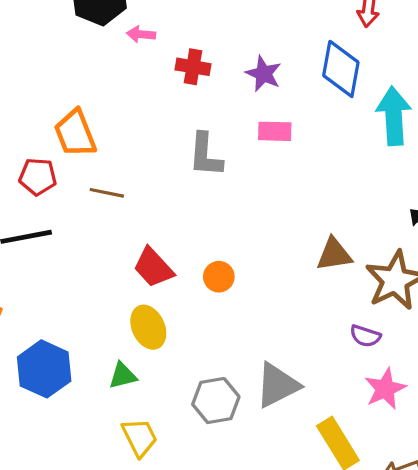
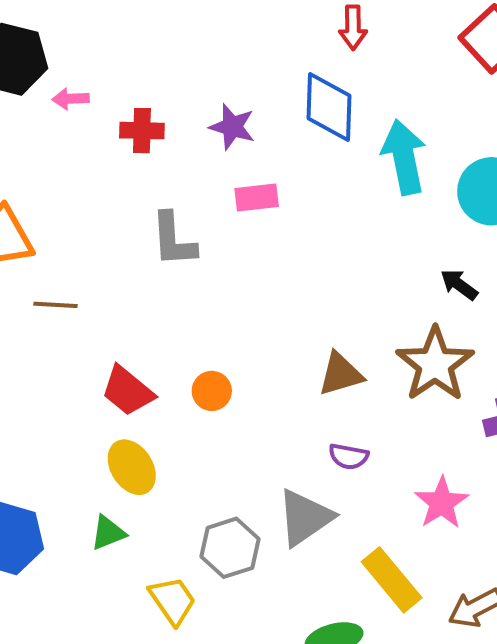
brown triangle: (334, 254) -> (341, 374), moved
purple semicircle: (365, 336) -> (349, 456), moved
yellow trapezoid: (140, 437) -> (173, 601), moved

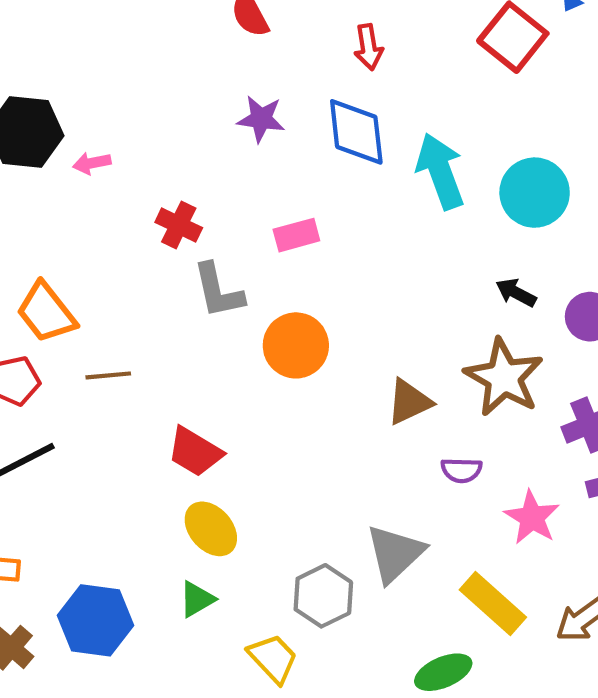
purple star: (232, 127) -> (261, 119), moved
red cross: (142, 131) -> (179, 225), moved, turned 33
orange circle: (212, 391) -> (296, 345), moved, size x1.6
purple semicircle: (349, 456) -> (461, 470), moved

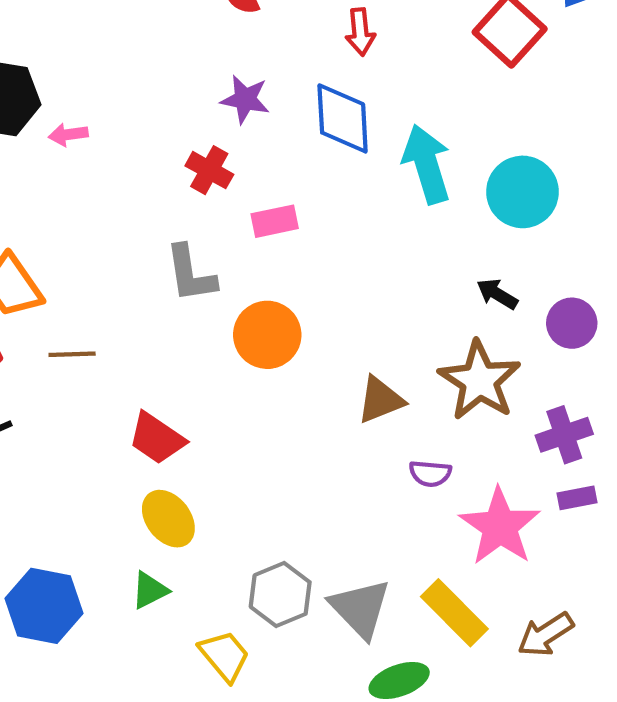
red cross: (179, 225) -> (209, 170), moved
pink star: (532, 517) -> (500, 526), size x1.4
gray triangle: (395, 553) -> (360, 608), moved, turned -34

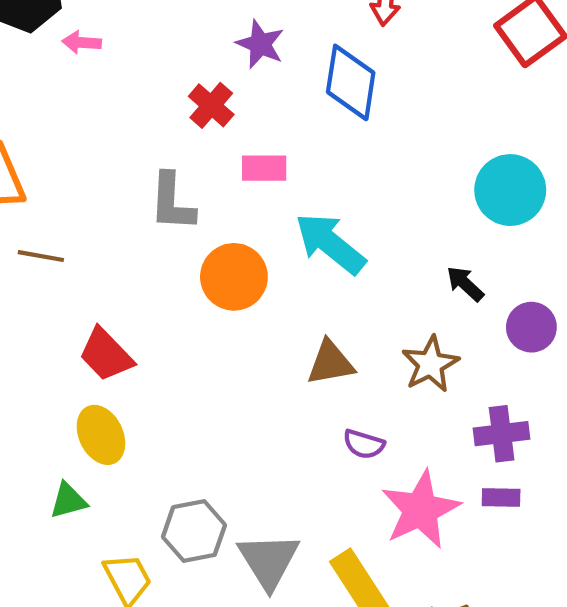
cyan arrow: (427, 164) -> (330, 244), moved, turned -46
brown star: (479, 381) -> (430, 364), size x0.7

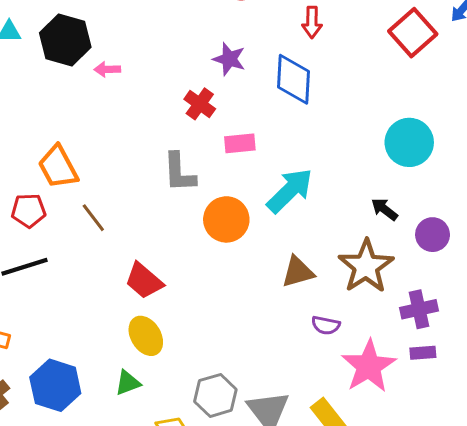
cyan arrow: (330, 244) -> (290, 191), turned 102
brown line: (41, 256) -> (93, 218), turned 48
brown star: (430, 364) -> (366, 266), size x1.4

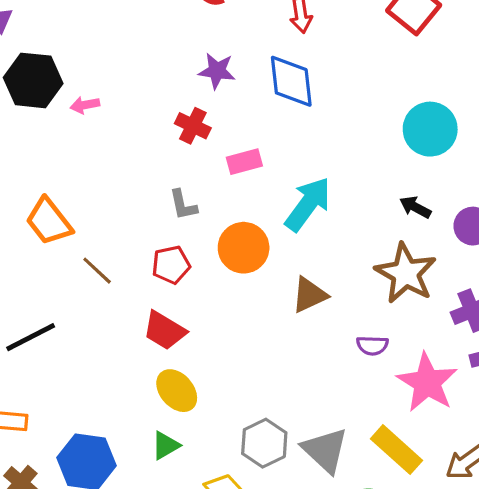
gray L-shape: (179, 172) -> (183, 205), size x0.7
red pentagon: (29, 210) -> (171, 265), moved
brown triangle: (298, 272) -> (309, 295), moved

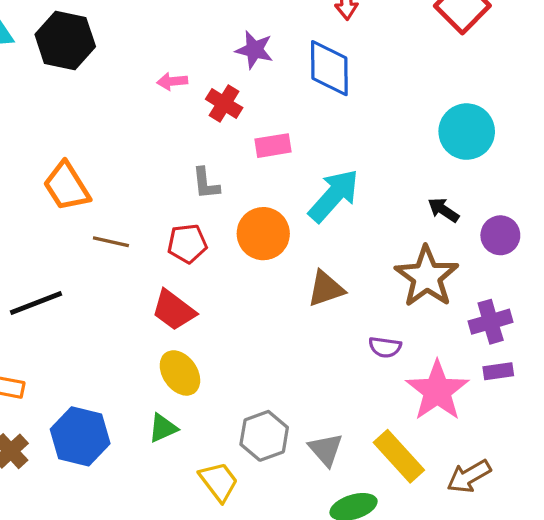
pink arrow: (85, 105) -> (172, 81), moved
brown line: (97, 271) -> (111, 242), turned -36
gray triangle: (325, 450) -> (326, 449), size x0.7

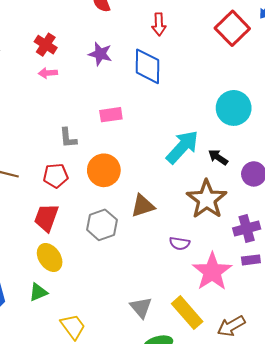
red cross: (224, 103) -> (46, 45), moved
cyan arrow: (334, 196) -> (182, 147), moved
red trapezoid: (174, 310) -> (46, 218), turned 72
gray hexagon: (264, 436) -> (102, 225), moved

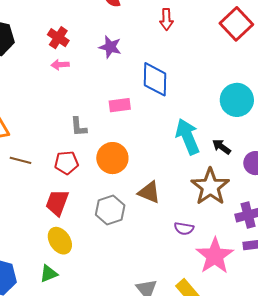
blue diamond: (147, 66) -> (155, 79), moved
cyan arrow: (182, 147) -> (188, 137), turned -66
brown triangle: (143, 206) -> (149, 192), turned 40

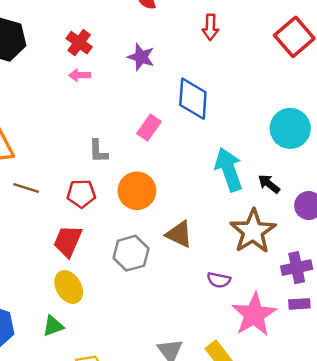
pink rectangle: (120, 105) -> (149, 128), turned -50

